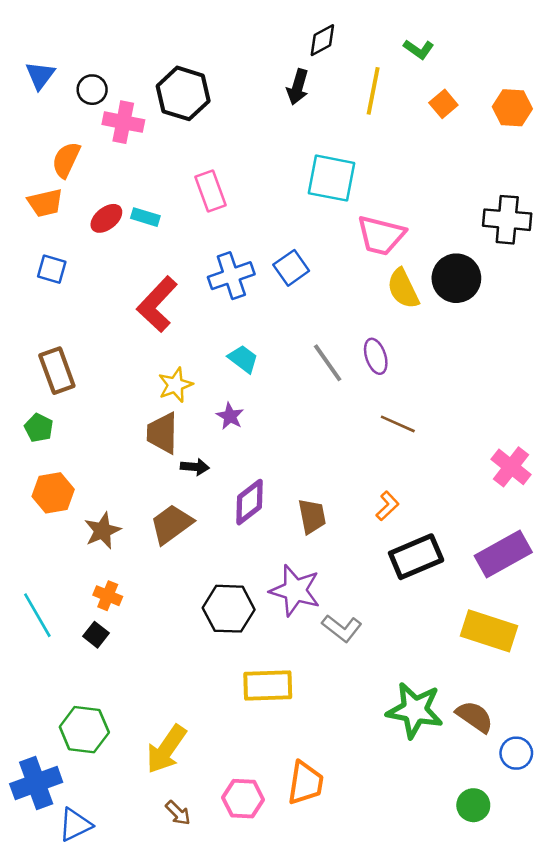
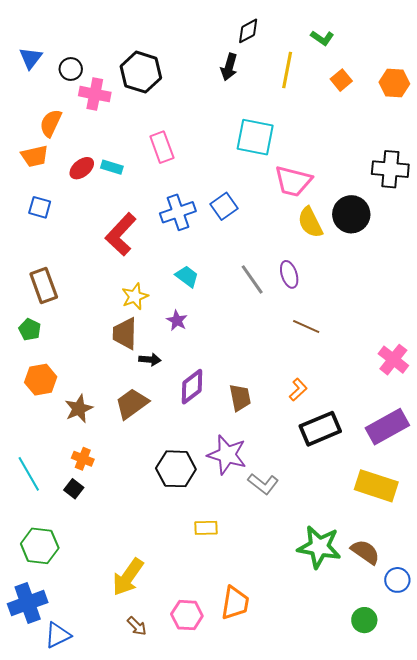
yellow rectangle: (268, 685) -> (206, 528), size x0.6
green hexagon: (84, 730) -> (40, 546), moved

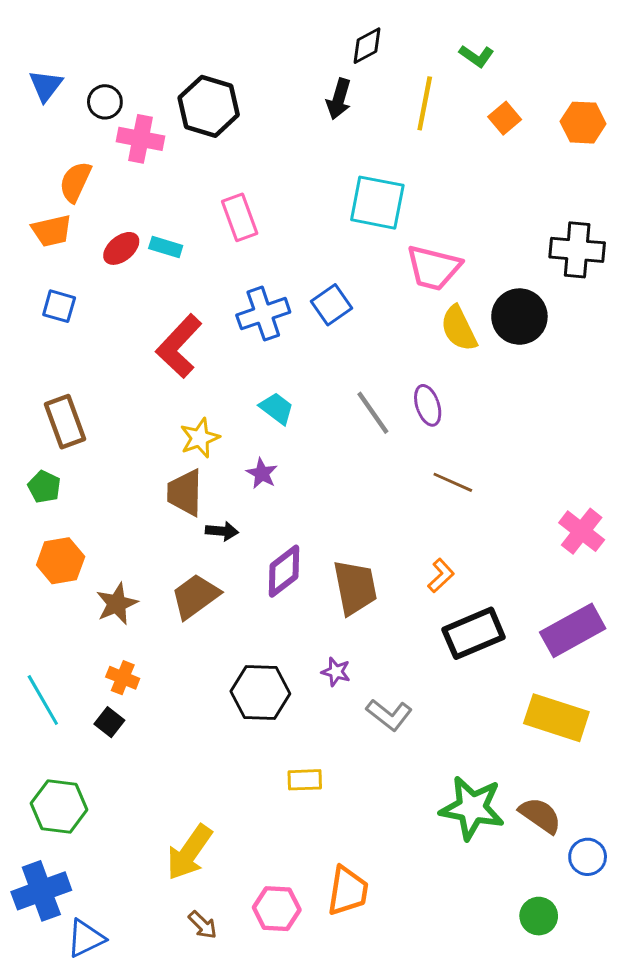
brown trapezoid: (240, 398) -> (355, 587), size x1.4
purple star: (227, 455) -> (336, 672), size x0.5

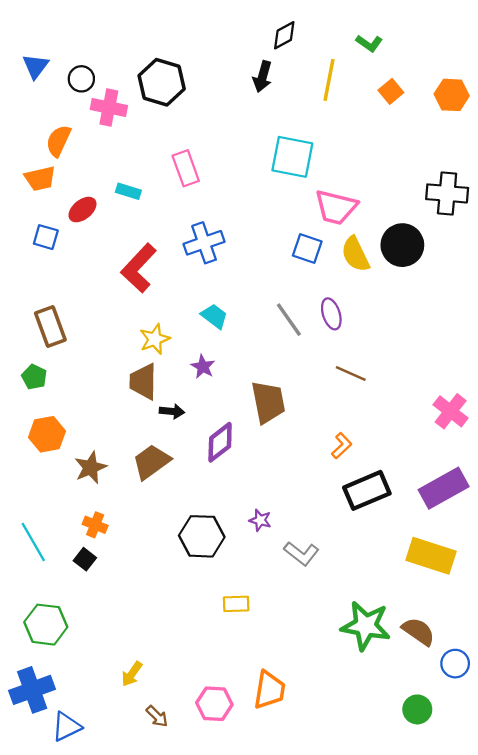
red ellipse: (121, 248) -> (83, 210), moved
blue square: (331, 305) -> (307, 249), moved, turned -36
brown trapezoid: (355, 587) -> (268, 402), moved
yellow arrow: (189, 852) -> (132, 674), moved, size x0.6

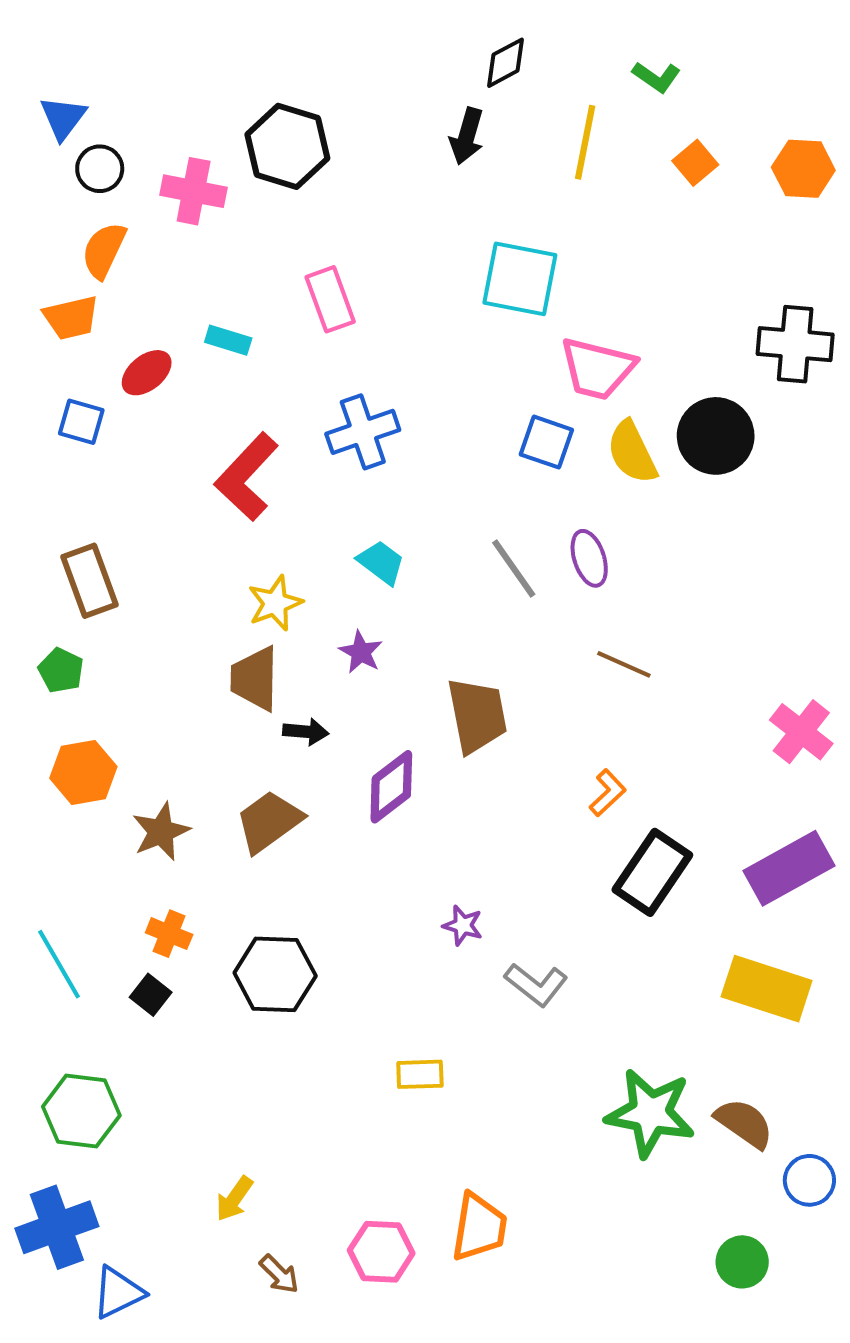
black circle: (81, 79) -> (100, 169), moved
black rectangle: (367, 490) -> (652, 872), turned -33
black hexagon: (202, 536) -> (275, 974), moved

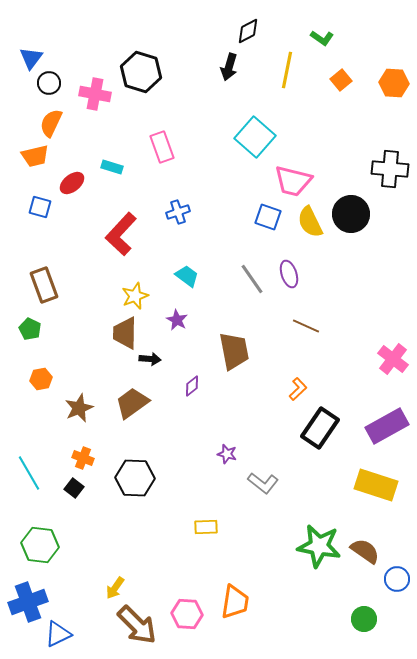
cyan square: (520, 279) -> (255, 137), turned 30
blue cross: (363, 432) -> (178, 212), size x0.7
orange hexagon: (83, 772) -> (41, 379), size x0.7
purple diamond: (391, 787) -> (192, 386), size x0.6
brown arrow: (279, 1274) -> (137, 625), size x2.0

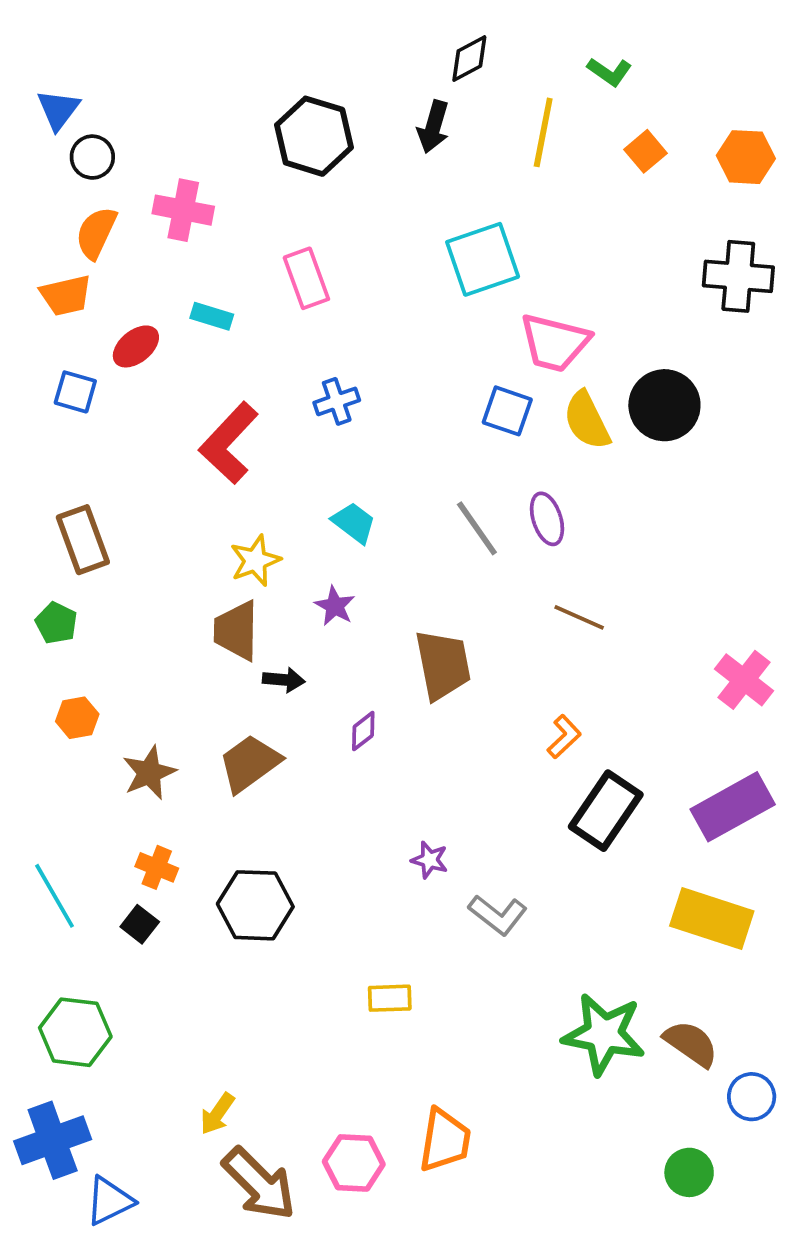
black hexagon: (141, 72) -> (314, 136), moved
pink cross: (95, 94) -> (183, 210), moved
cyan square: (255, 137) -> (483, 259), turned 30
black cross: (390, 169) -> (738, 276), moved

